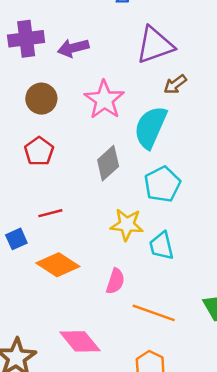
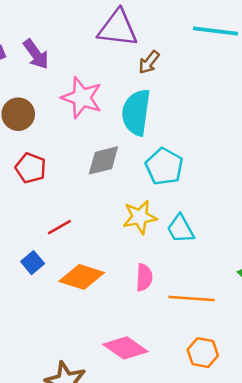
purple triangle: (155, 45) -> (118, 28), turned 42
purple arrow: (73, 48) -> (36, 54), turned -96
gray diamond: (108, 163) -> (103, 160), turned 44

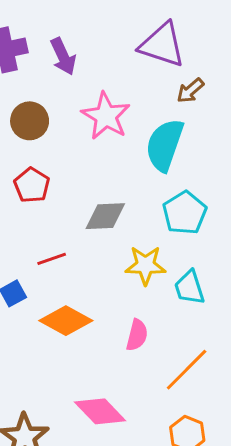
gray diamond: (103, 160) -> (105, 216), moved
orange line: (192, 298) -> (187, 370), turned -60

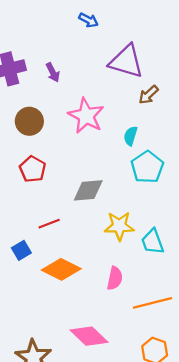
purple arrow: (63, 56) -> (53, 72), size x0.7
cyan semicircle: (165, 145) -> (131, 136), size x0.5
cyan pentagon: (185, 213) -> (147, 167), moved
orange line: (187, 370) -> (153, 303), turned 33

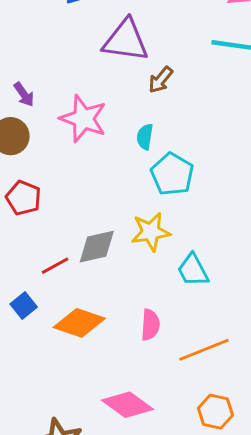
purple arrow: (53, 72) -> (24, 94), moved
gray diamond: (88, 190) -> (97, 247), moved
yellow star: (119, 226) -> (151, 232), moved

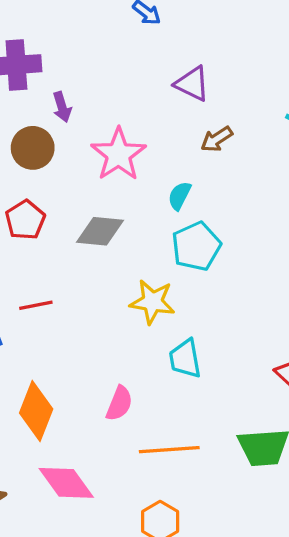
purple triangle: (126, 40) -> (192, 84), size x0.7
gray diamond: (97, 247) -> (100, 231), moved
orange diamond: (79, 323) -> (36, 411), moved, turned 75

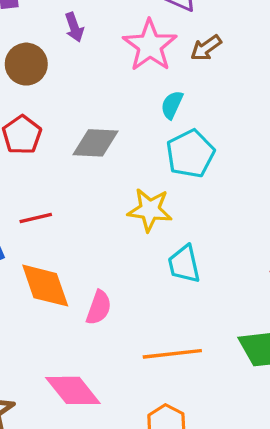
purple arrow: (62, 107) -> (74, 27), moved
pink star: (118, 154) -> (150, 45), moved
pink semicircle: (119, 403) -> (99, 308), moved
orange diamond: (36, 411) -> (45, 286), moved, turned -38

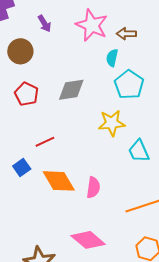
brown arrow: (206, 48) -> (126, 34), moved, turned 48

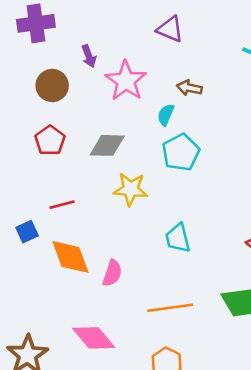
pink star: (92, 25) -> (126, 81), moved
yellow star: (112, 123) -> (131, 189), moved

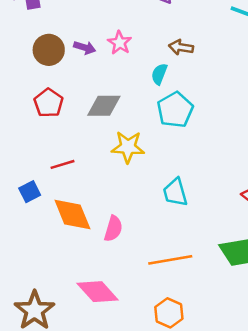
purple arrow: (89, 56) -> (85, 48), moved, turned -50
pink star: (126, 81) -> (120, 43), size x0.6

